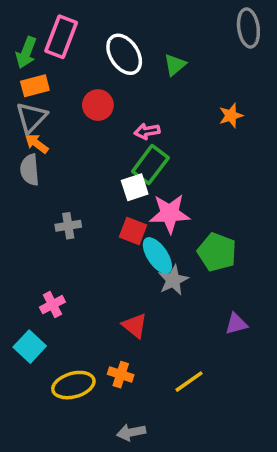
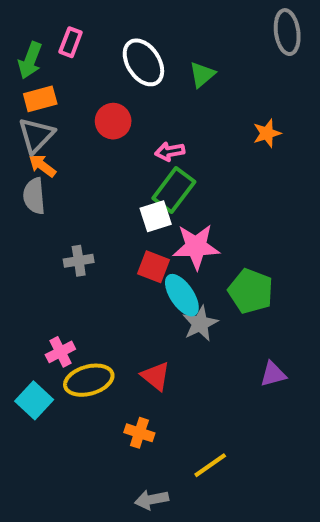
pink rectangle: (61, 37) -> (71, 42), size x0.6
yellow line: (189, 382) -> (210, 465), moved
yellow ellipse: (73, 385) -> (89, 380), moved

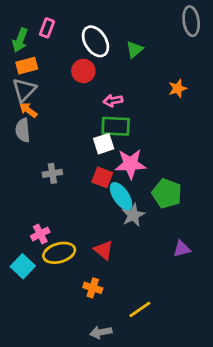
red circle: (113, 121) -> (83, 71), moved
green rectangle: (174, 190) -> (116, 126), turned 56

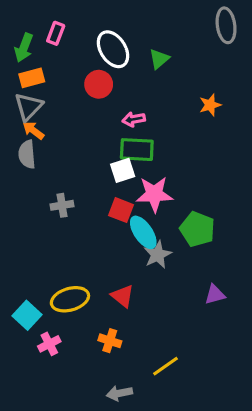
pink cross: (40, 234) -> (49, 344), moved

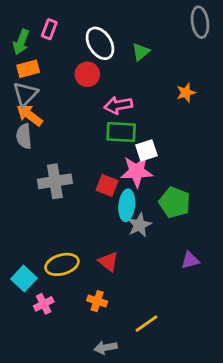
pink arrow: (134, 119) -> (118, 105), size x1.4
orange arrow: (33, 130) -> (30, 115), size x1.4
white square: (123, 170) -> (146, 150), moved
gray cross: (62, 205) -> (55, 181), size x1.6
cyan ellipse: (143, 232) -> (127, 205), turned 40

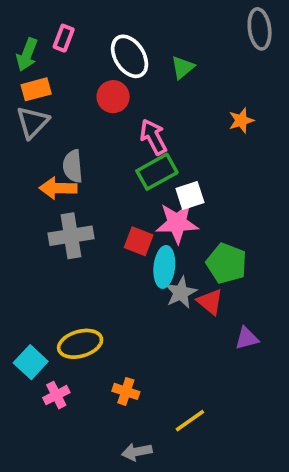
pink arrow: (118, 105) -> (153, 137), turned 72
orange arrow: (30, 115) -> (58, 188), moved, turned -36
green rectangle: (121, 132) -> (157, 172), turned -32
gray semicircle: (24, 136) -> (73, 166), moved
red triangle: (108, 262) -> (210, 302), moved

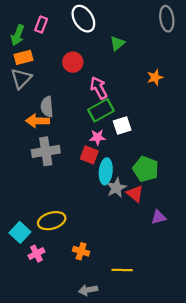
white ellipse: (130, 56) -> (83, 19), moved
pink star: (177, 223) -> (97, 137), moved, size x0.6
yellow line: (190, 421) -> (122, 270), turned 36

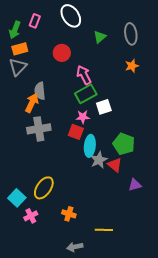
gray ellipse: (167, 19) -> (131, 34), moved
orange arrow: (38, 121) -> (32, 103), turned 114
yellow ellipse: (52, 221) -> (44, 188), turned -40

